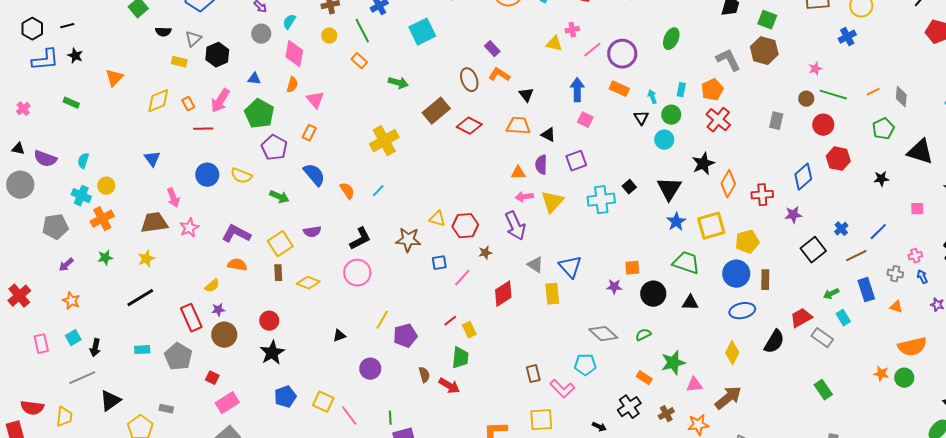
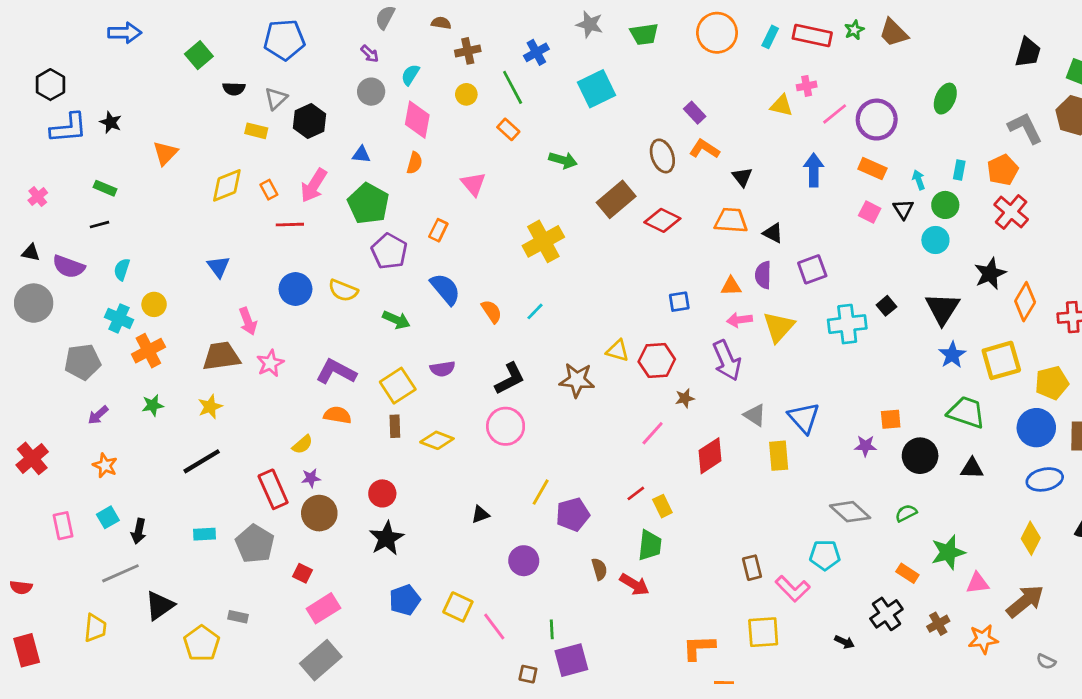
black line: (67, 26) -> (99, 225), moved
pink triangle: (315, 100) -> (473, 184), moved
pink square: (585, 120) -> (870, 212), moved
blue square: (439, 263) -> (679, 302), moved
red semicircle: (32, 408) -> (21, 587), moved, size x0.7

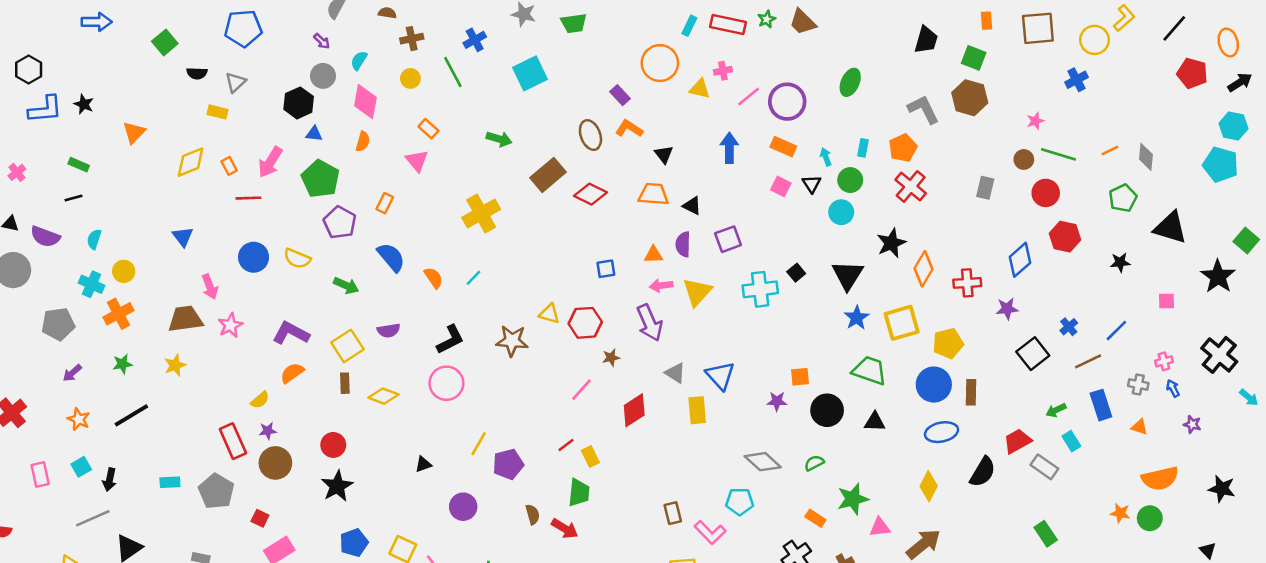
orange circle: (717, 33) -> (660, 63), moved
black hexagon: (309, 121) -> (299, 103), moved
orange rectangle: (508, 129) -> (428, 129), moved
orange semicircle: (337, 415) -> (292, 373), turned -45
black line: (202, 461) -> (131, 415), moved

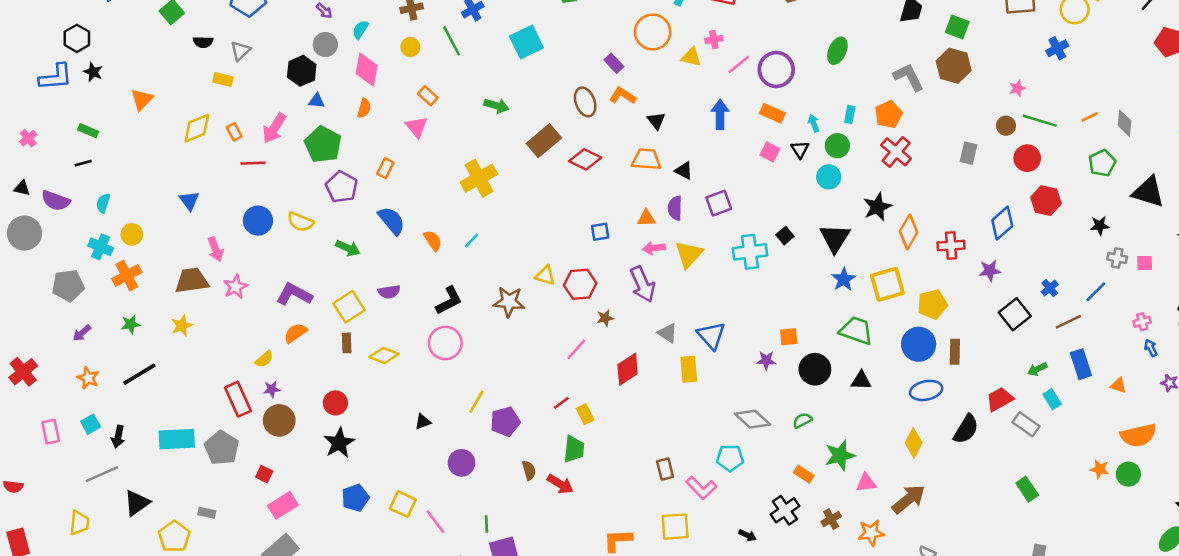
black hexagon: (29, 69) -> (77, 38), moved
gray cross: (1138, 385) -> (1117, 258), moved
cyan rectangle: (170, 482) -> (177, 439), size x1.8

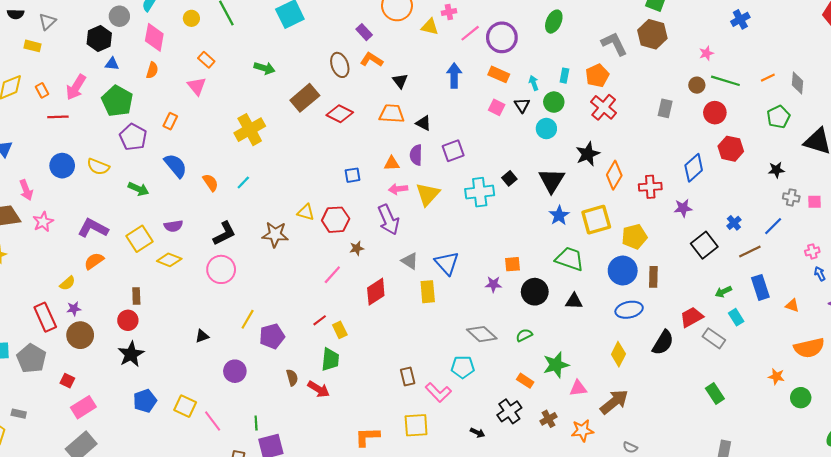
brown rectangle: (347, 343) -> (136, 296), moved
yellow diamond: (384, 355) -> (169, 260), moved
green circle: (1128, 474) -> (801, 398), moved

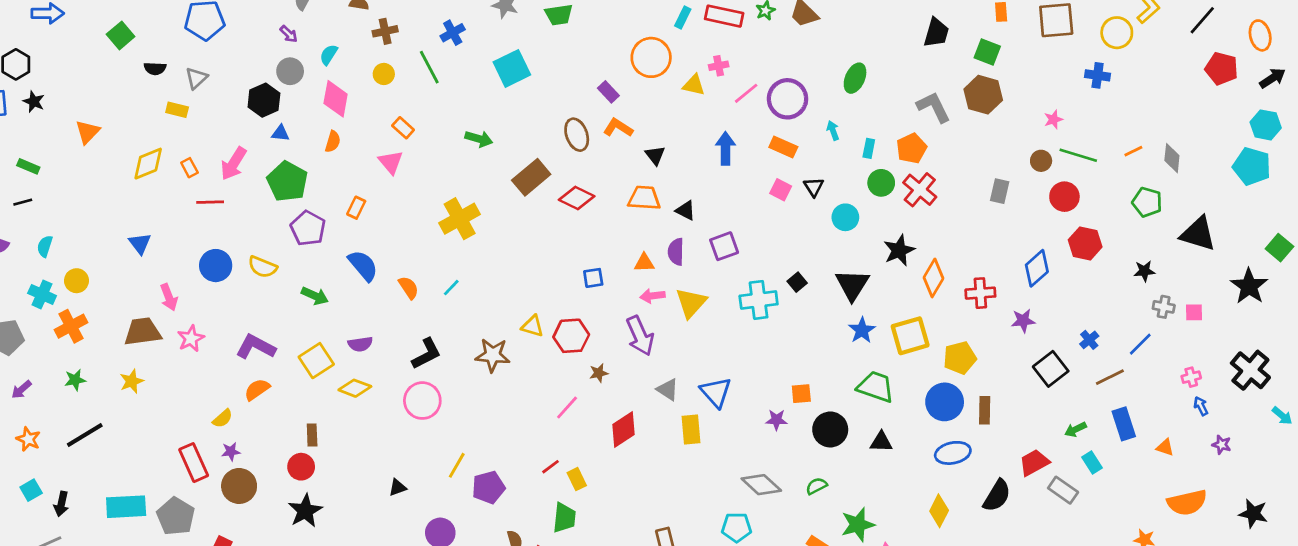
blue cross: (740, 19) -> (1098, 75), turned 36
cyan arrow: (534, 83) -> (833, 130), moved
green circle: (554, 102) -> (881, 183), moved
green pentagon: (778, 117) -> (1147, 202), turned -30

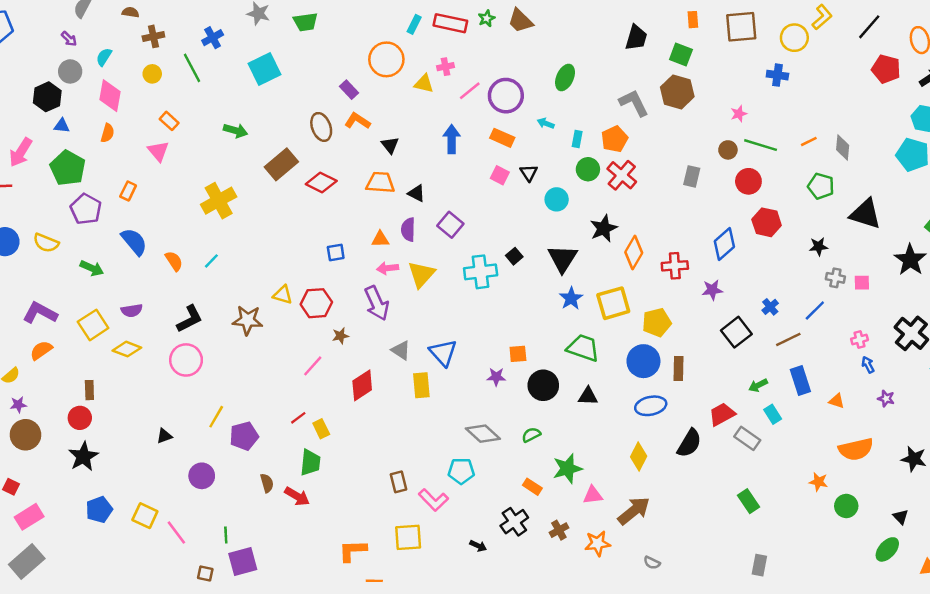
cyan arrow: (833, 130) -> (546, 123), turned -49
purple square: (724, 246) -> (450, 225), turned -30

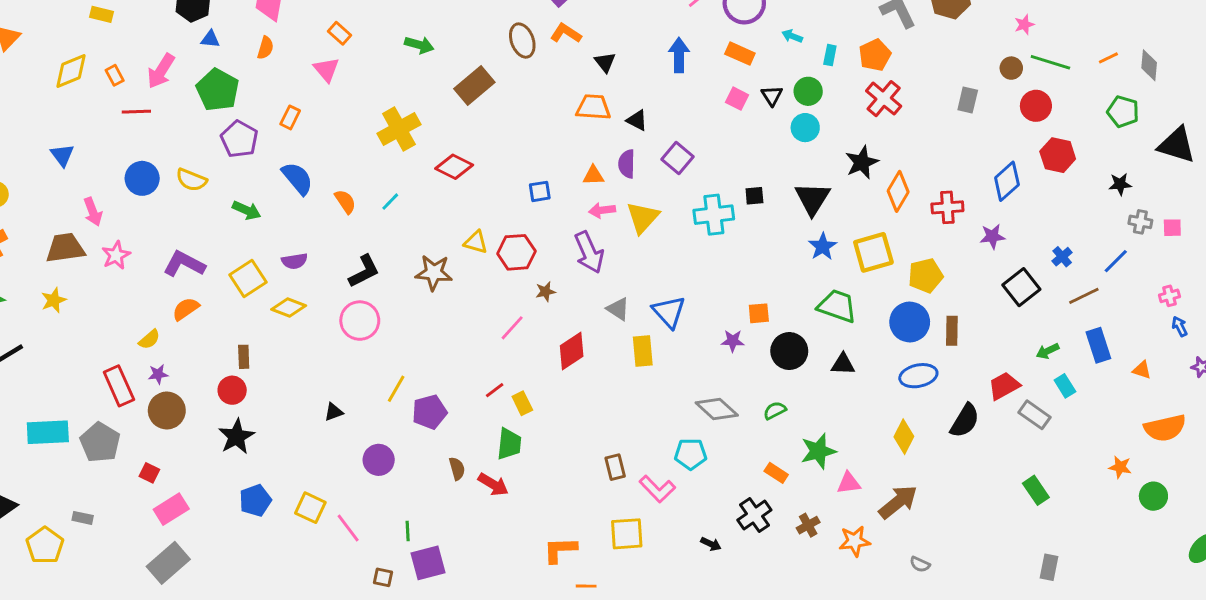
green circle: (588, 169) -> (808, 91), moved
red diamond: (321, 183) -> (454, 167), moved
black square: (514, 256) -> (754, 196), turned 35

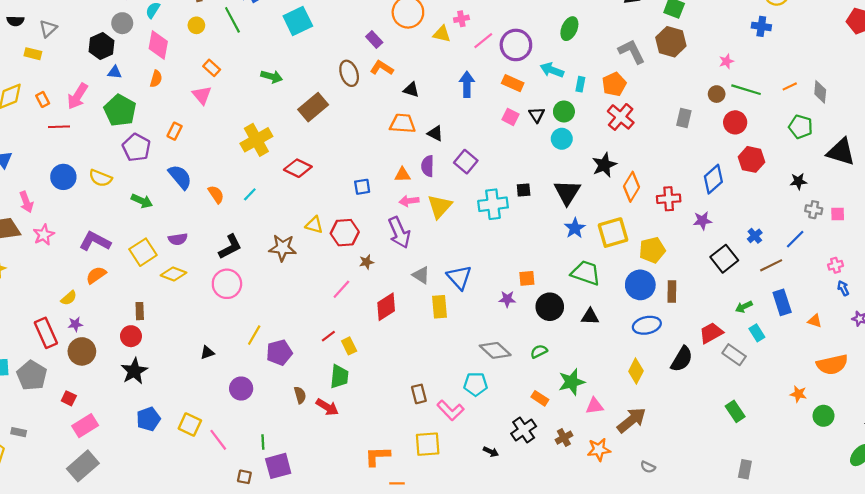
cyan arrow: (792, 36) -> (552, 70), size x1.5
black triangle: (605, 62) -> (411, 90), turned -35

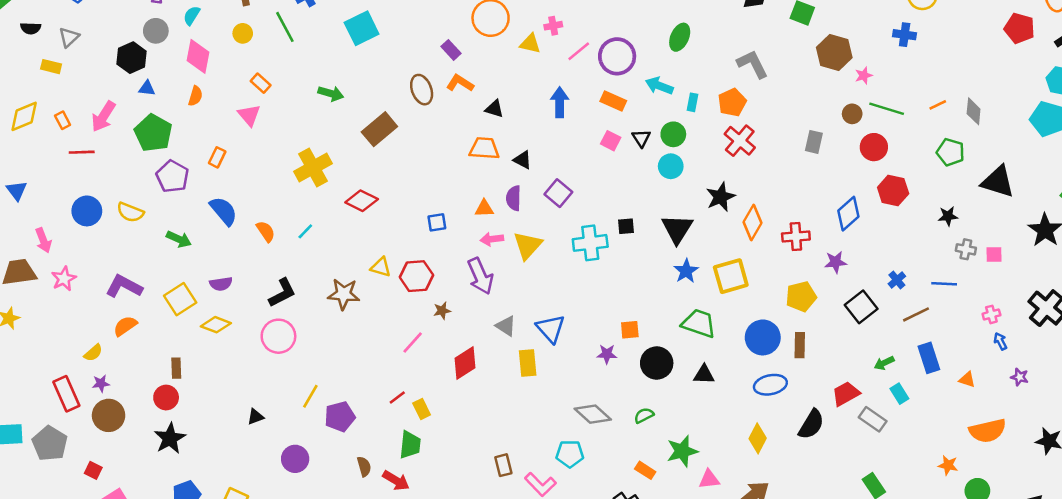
brown hexagon: (671, 42) -> (834, 53), moved
blue line: (795, 239) -> (944, 284), turned 48
yellow pentagon: (652, 250) -> (801, 297), moved

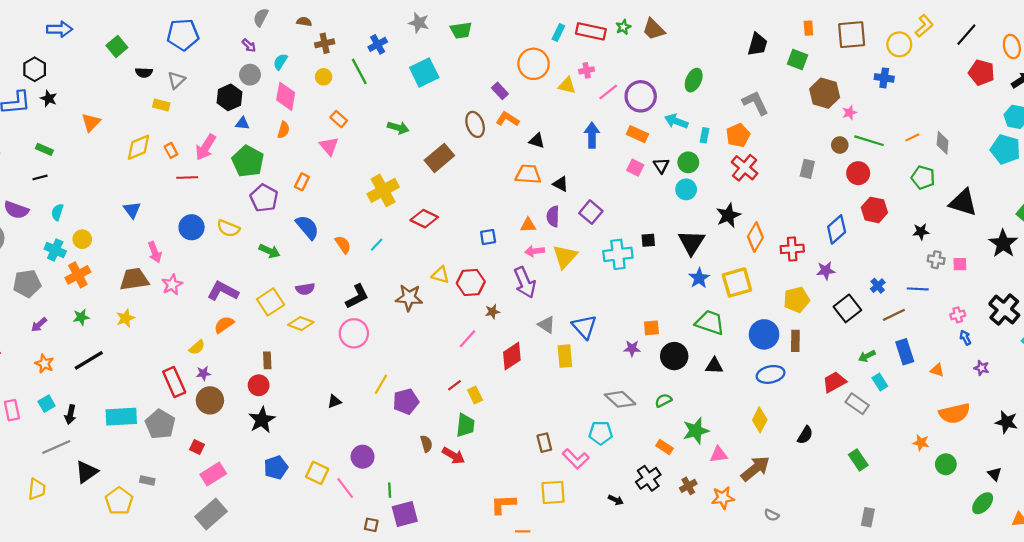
black semicircle: (811, 424) -> (805, 435), moved, size x0.7
purple circle: (295, 459) -> (363, 457), moved

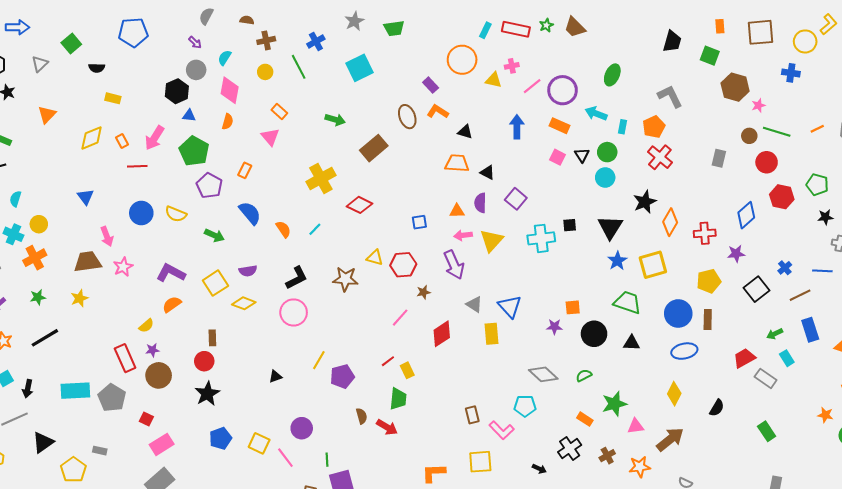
gray star: (419, 23) -> (354, 21), turned 30
gray triangle: (176, 80) -> (40, 64), moved
green pentagon: (923, 177) -> (817, 185), moved

